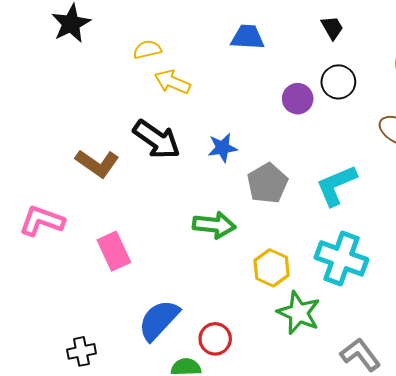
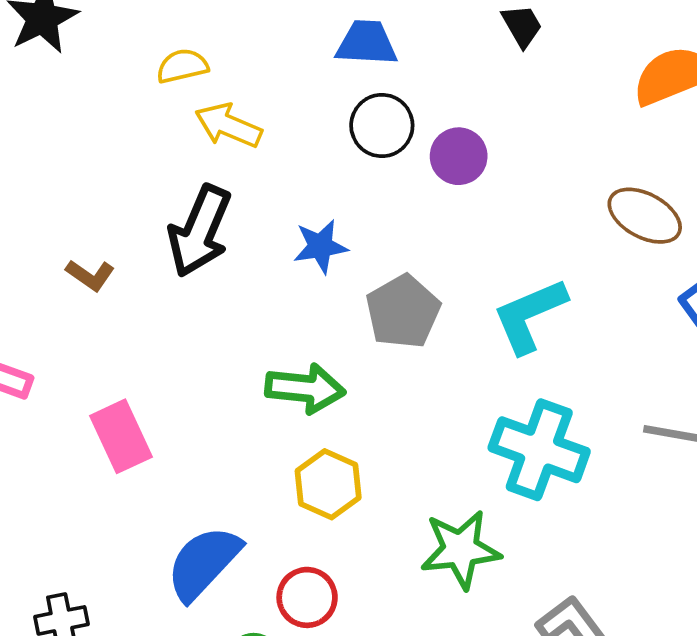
black circle: (338, 82) -> (382, 125), moved
black arrow: (157, 139) -> (200, 231), turned 78
brown L-shape: (97, 163) -> (90, 275), size x0.6
yellow hexagon: (272, 268) -> (328, 484), moved
green star: (299, 313) -> (461, 549), turned -30

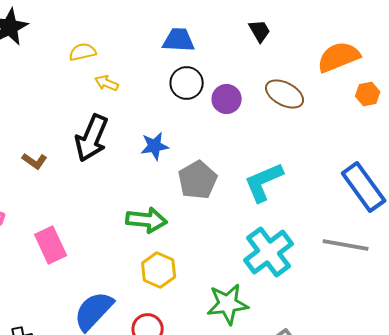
yellow arrow: (228, 125) -> (107, 83), size x0.7
brown ellipse: (645, 216) -> (285, 94), moved
cyan cross: (539, 450) -> (269, 252), turned 33

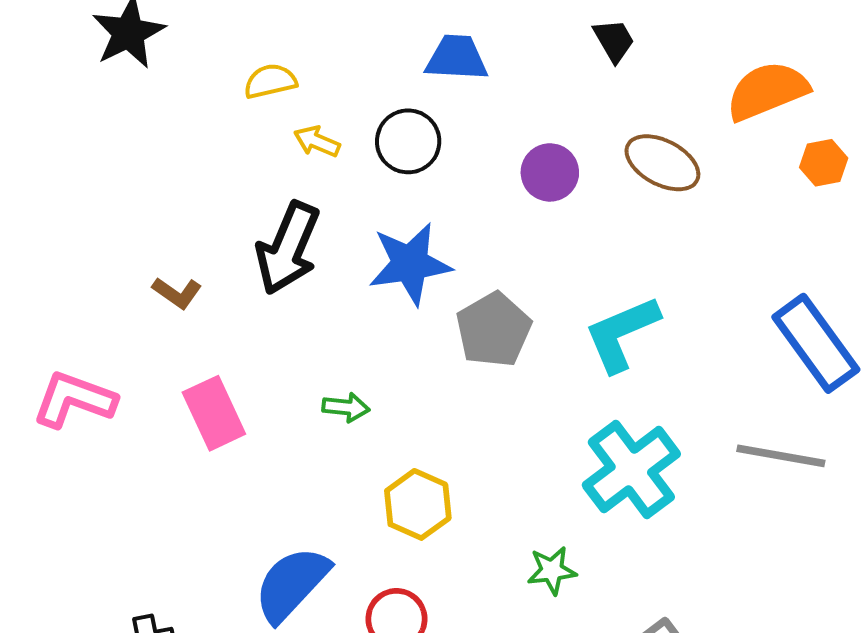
black circle: (187, 83) -> (408, 141), moved
blue star: (155, 146) -> (410, 264), size x1.5
green arrow: (147, 220) -> (346, 407), moved, size x0.6
pink rectangle: (51, 245) -> (214, 413), moved
green star: (228, 304) -> (552, 570), size x0.6

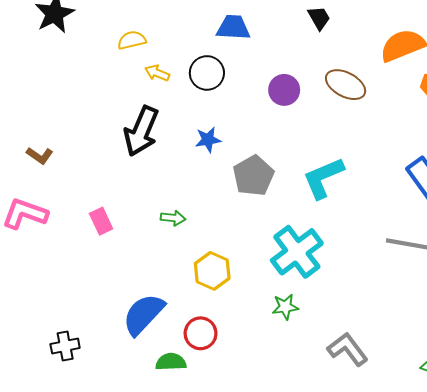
blue star: (410, 264) -> (208, 140), size x0.6
brown L-shape: (177, 293) -> (40, 156), moved
pink rectangle: (214, 413) -> (101, 221), size x0.7
cyan cross: (631, 470) -> (297, 252), moved

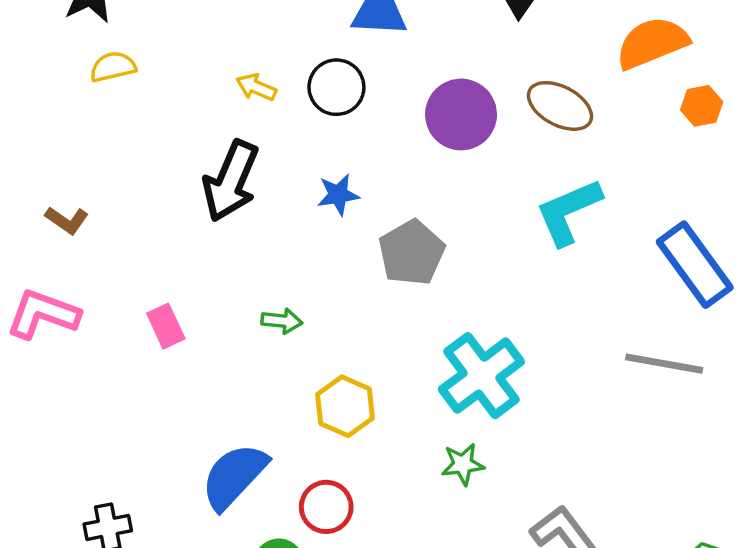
yellow semicircle: (132, 40) -> (113, 67), moved
purple circle: (284, 90) -> (461, 114), size x1.4
cyan L-shape: (323, 178) -> (569, 212), moved

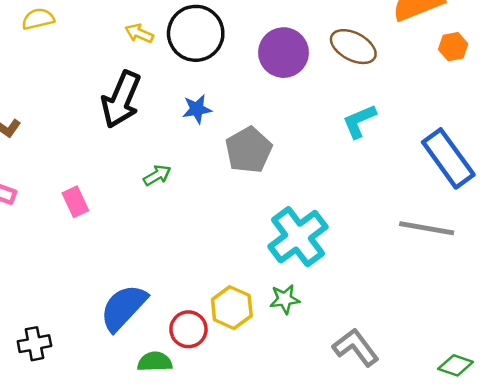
black circle: (336, 87) -> (196, 33), size x1.4
cyan L-shape: (569, 212) -> (359, 121), size x0.7
green arrow: (282, 321) -> (157, 175), moved, turned -36
yellow hexagon: (345, 406) -> (232, 308), moved

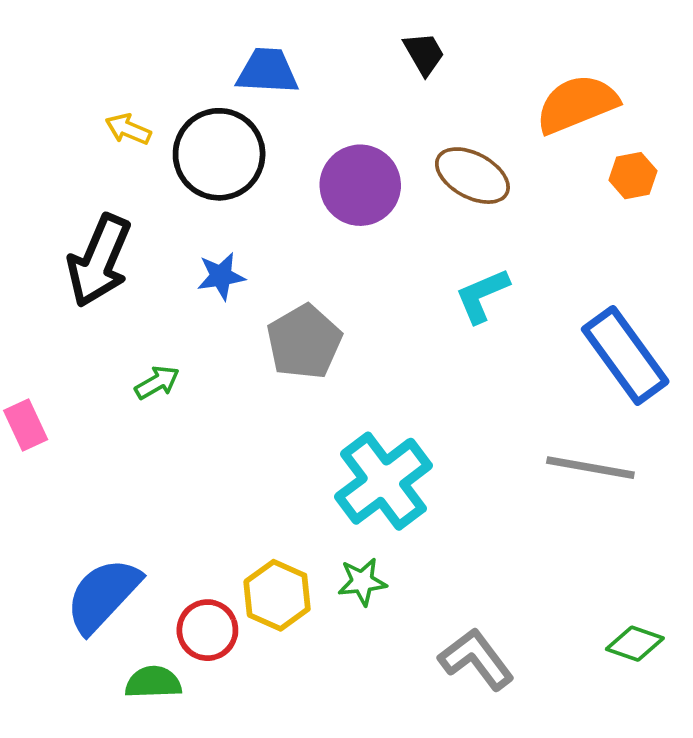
yellow arrow: (139, 33) -> (128, 129), moved
green diamond: (456, 365) -> (635, 644), moved

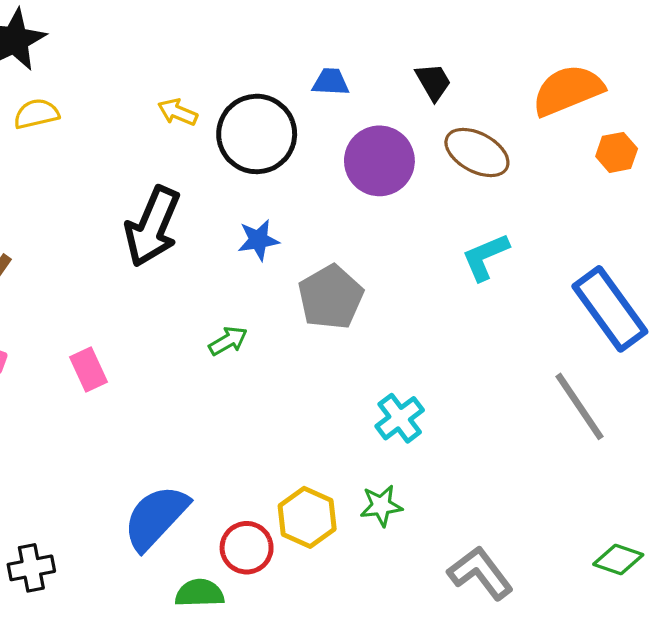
black trapezoid: (424, 54) -> (433, 82), moved
blue trapezoid: (267, 71) -> (331, 82), moved, size x0.7
green arrow: (157, 383) -> (228, 341), moved
gray line: (590, 468) -> (580, 406), turned 46
cyan cross: (383, 481) -> (400, 418), size x0.6

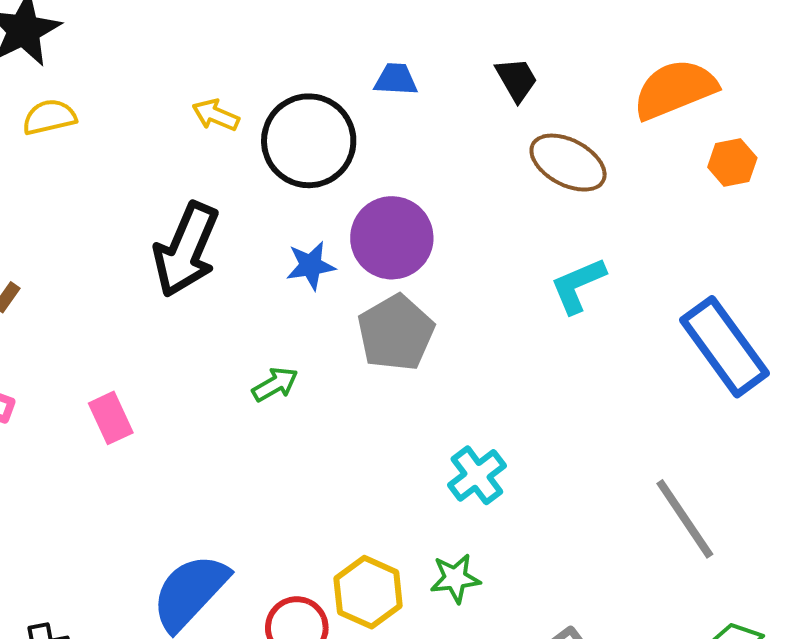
purple circle: (379, 161) -> (392, 238), moved
gray line: (580, 406) -> (685, 519), moved

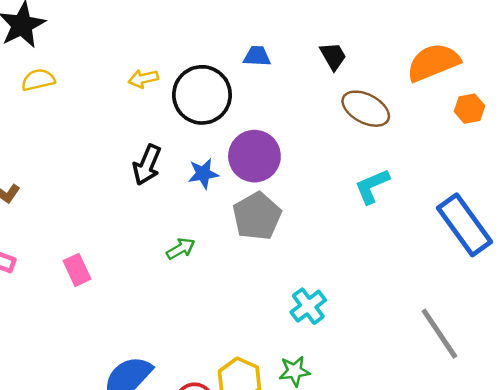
yellow arrow: (216, 115) -> (143, 79), turned -36
black arrow: (186, 250) -> (147, 165), moved, size x0.7

